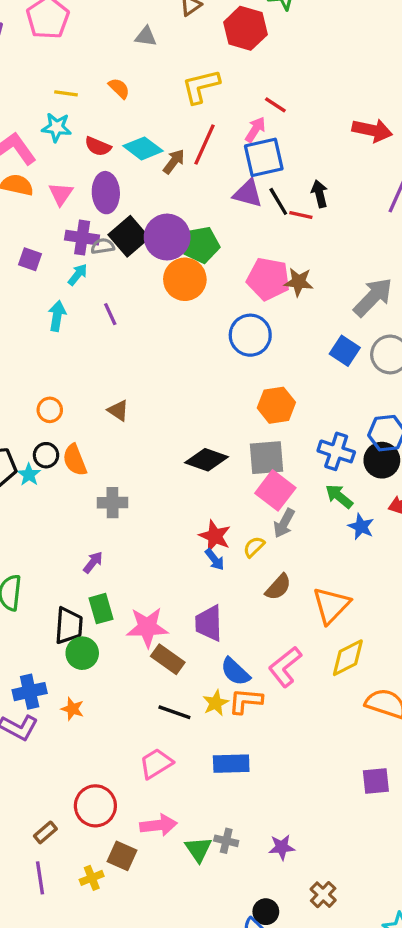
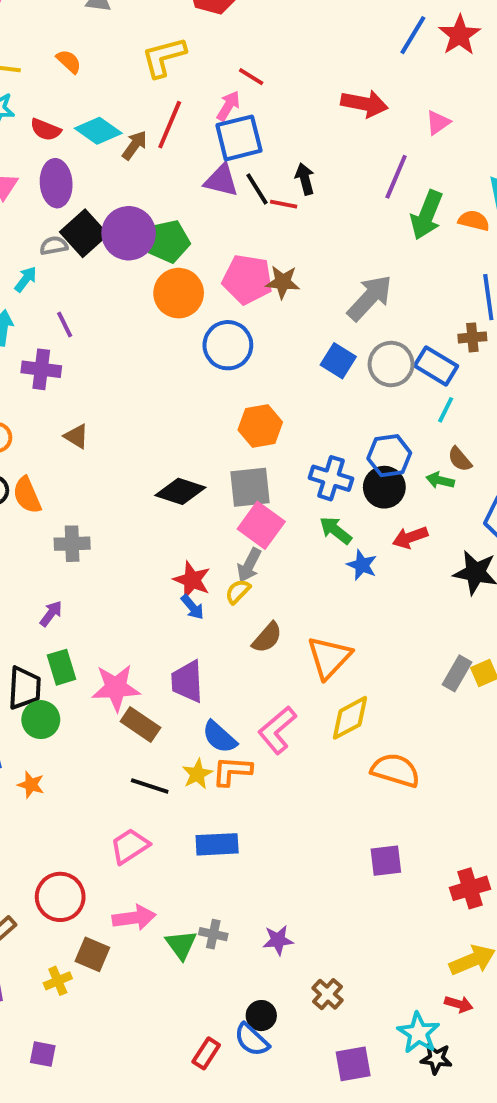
purple cross: (82, 238) -> (41, 369), moved
orange circle: (185, 279) -> (179, 293), moved
gray arrow: (284, 523) -> (249, 565), moved

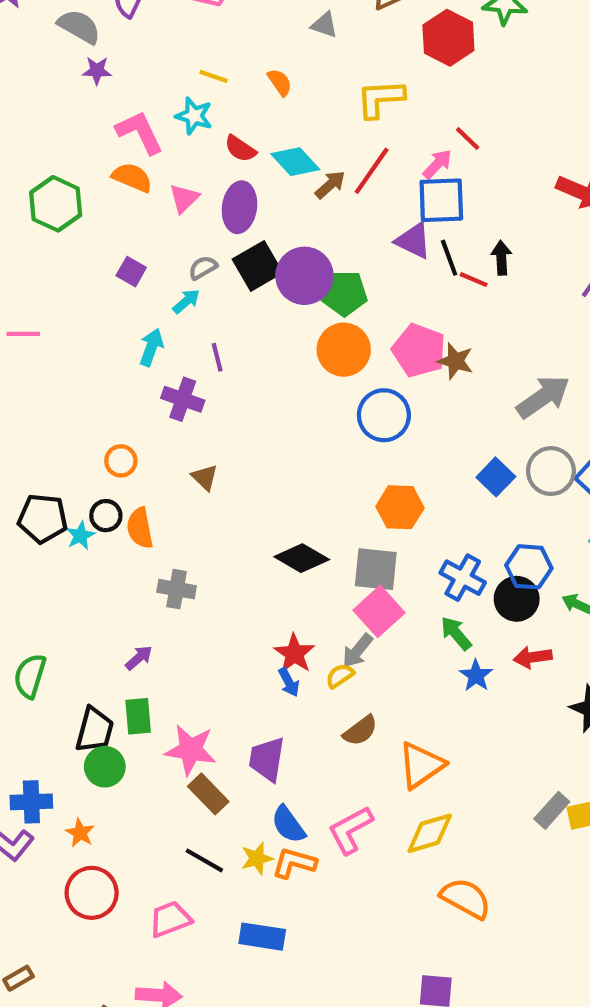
gray semicircle: (54, 246) -> (203, 268), moved, turned -32
blue square: (338, 361) -> (496, 477), moved
red circle: (60, 897) -> (92, 893), moved

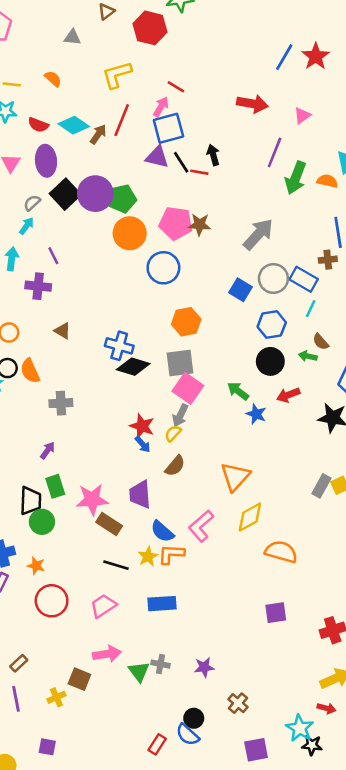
blue hexagon: (529, 567) -> (272, 325), moved
blue cross: (463, 578) -> (119, 346), moved
brown semicircle: (360, 731) -> (175, 466), moved

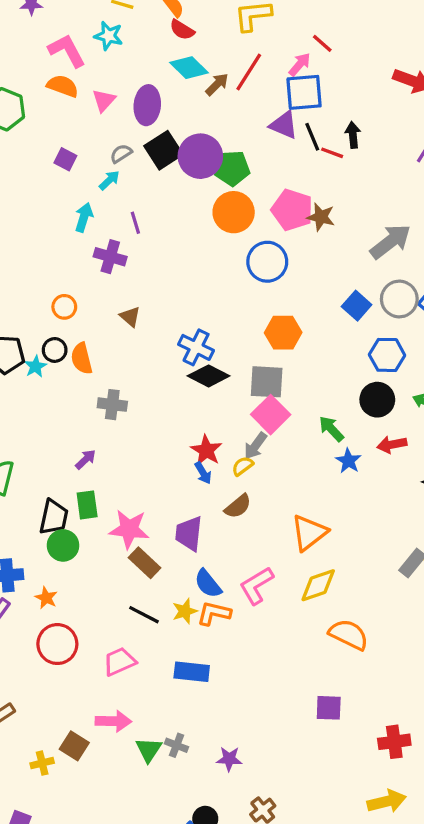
red semicircle: (38, 125) -> (182, 30), moved

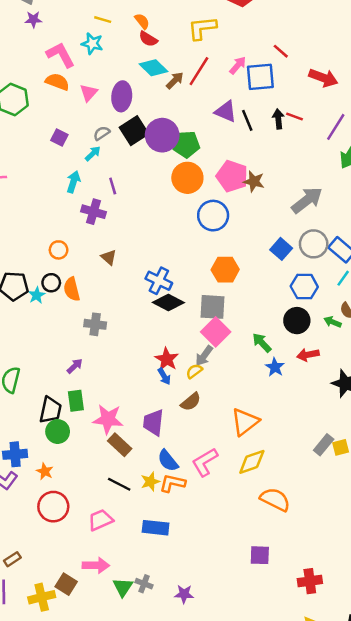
red line: (322, 43) -> (281, 51), moved
blue square: (304, 92) -> (260, 77), moved
red line: (332, 153) -> (295, 116), moved
yellow cross: (42, 763) -> (42, 597), size x1.5

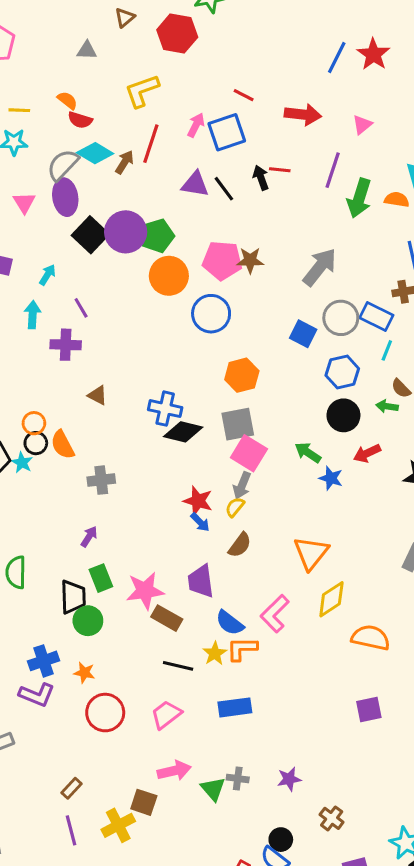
gray semicircle: (102, 133) -> (63, 165), moved, size x1.6
orange circle: (59, 250) -> (34, 423), moved

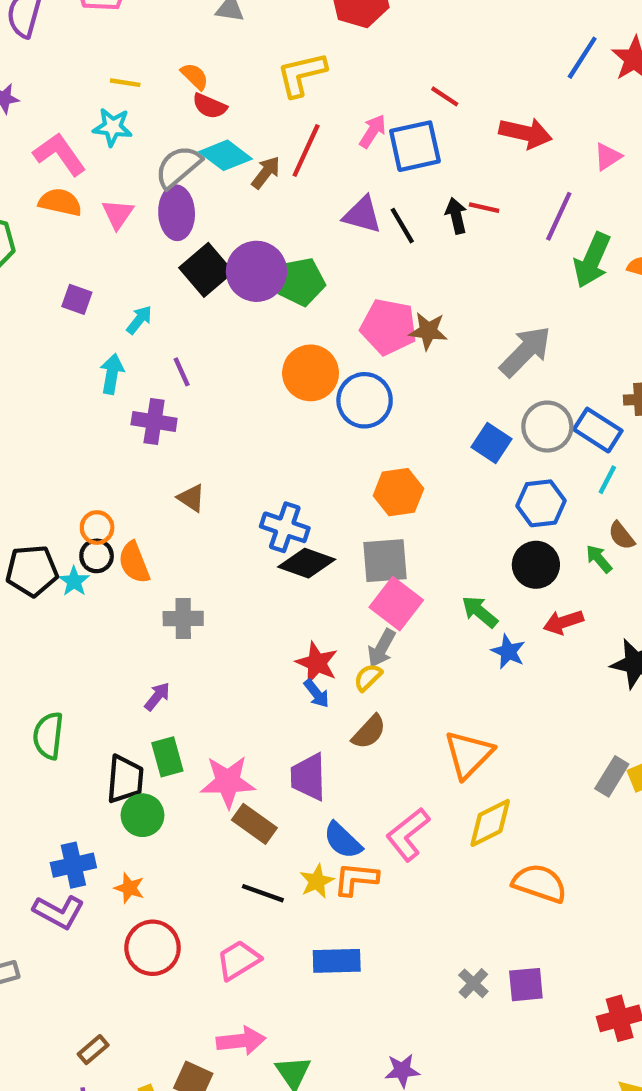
orange circle: (169, 276) -> (311, 373), moved
green arrow: (387, 406) -> (599, 559), turned 35
gray cross: (238, 779) -> (473, 983), moved, turned 30

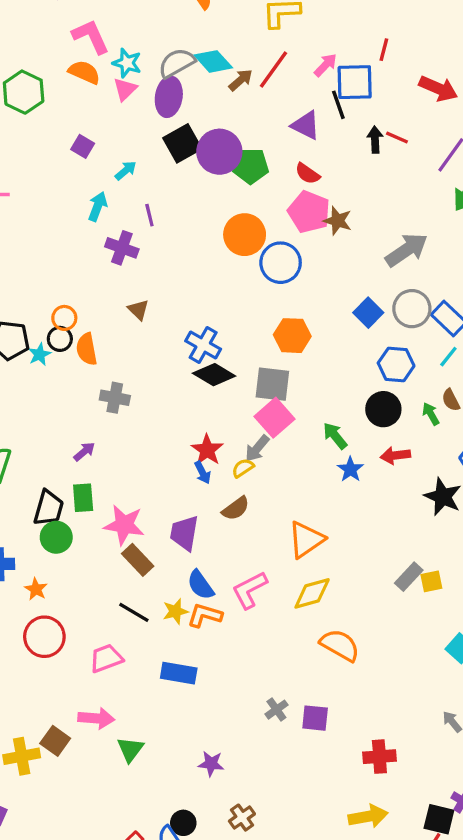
red line: (445, 96) -> (384, 50), turned 60
red semicircle: (210, 106) -> (308, 174), moved
cyan star: (113, 127) -> (127, 63), moved
black line: (402, 226) -> (338, 105), moved

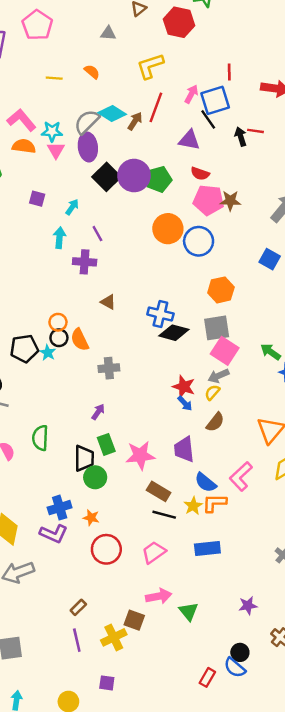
gray arrow: (257, 448) -> (218, 376), turned 42
brown rectangle: (138, 560) -> (159, 491), moved

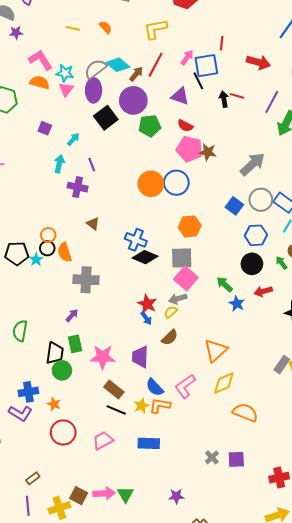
purple circle: (134, 176) -> (133, 100), moved
orange circle: (168, 229) -> (151, 184), moved
gray cross: (109, 368) -> (86, 280), size x1.4
pink arrow: (159, 596) -> (104, 493), moved

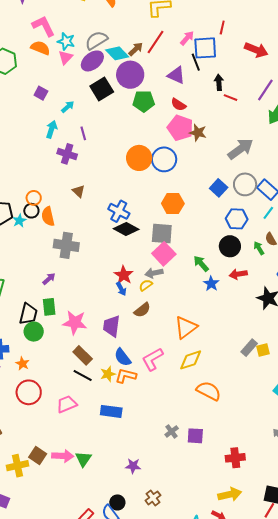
cyan diamond: (118, 65) -> (117, 53), moved
purple ellipse: (94, 90) -> (92, 61), turned 45
red line: (237, 96) -> (230, 98), moved

